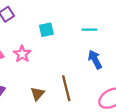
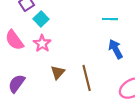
cyan square: (46, 30) -> (41, 19), moved, turned -32
brown triangle: (38, 94) -> (58, 72), moved

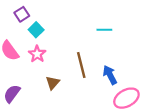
blue arrow: (116, 49) -> (110, 75), moved
brown line: (87, 78) -> (81, 65), moved

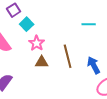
pink star: (37, 54) -> (37, 43), moved
brown triangle: (53, 83) -> (42, 62), moved, turned 48

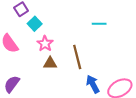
blue arrow: (94, 65) -> (93, 84), moved

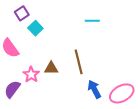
cyan line: (99, 24) -> (92, 21), moved
pink star: (45, 44) -> (31, 74), moved

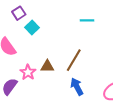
brown line: (79, 62) -> (74, 60), turned 45
blue arrow: (94, 89) -> (77, 87), moved

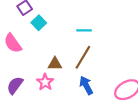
cyan line: (87, 20) -> (84, 30), moved
pink star: (28, 72) -> (45, 82), moved

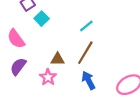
cyan line: (84, 30) -> (86, 26), turned -40
purple semicircle: (15, 85) -> (18, 67), moved

